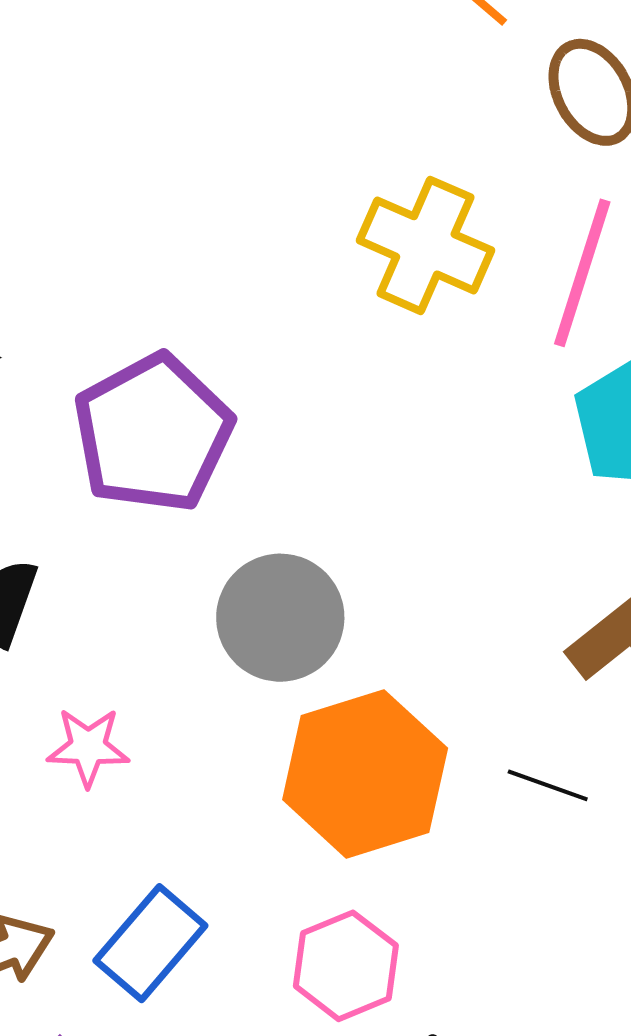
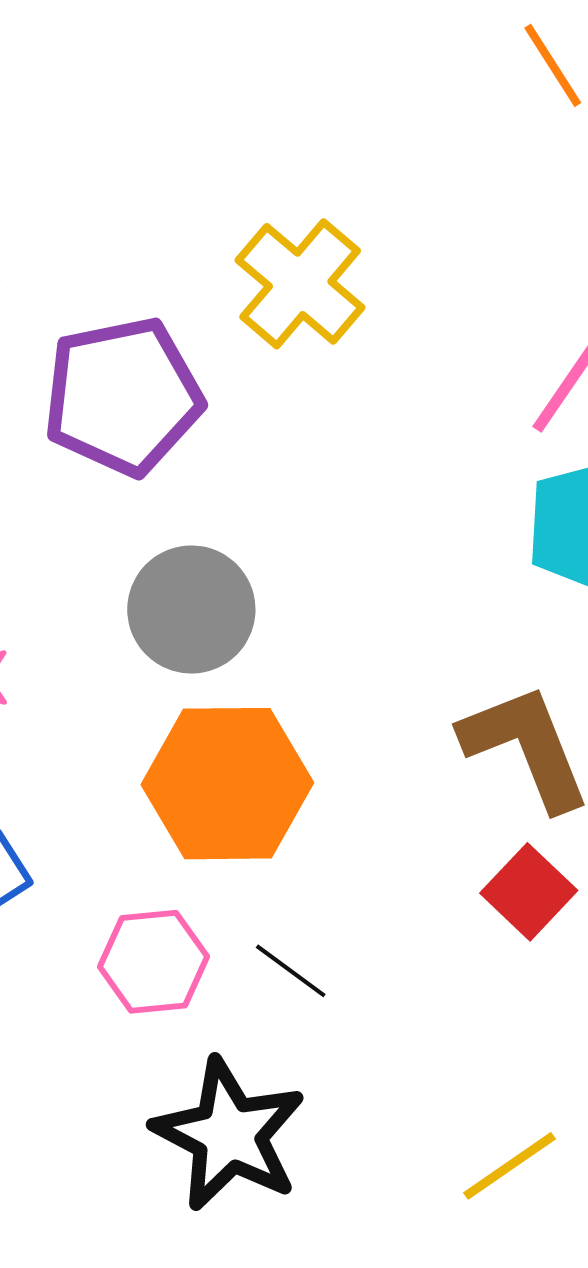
yellow cross: (425, 245) -> (300, 284), moved
black line: (548, 785) -> (291, 971), moved

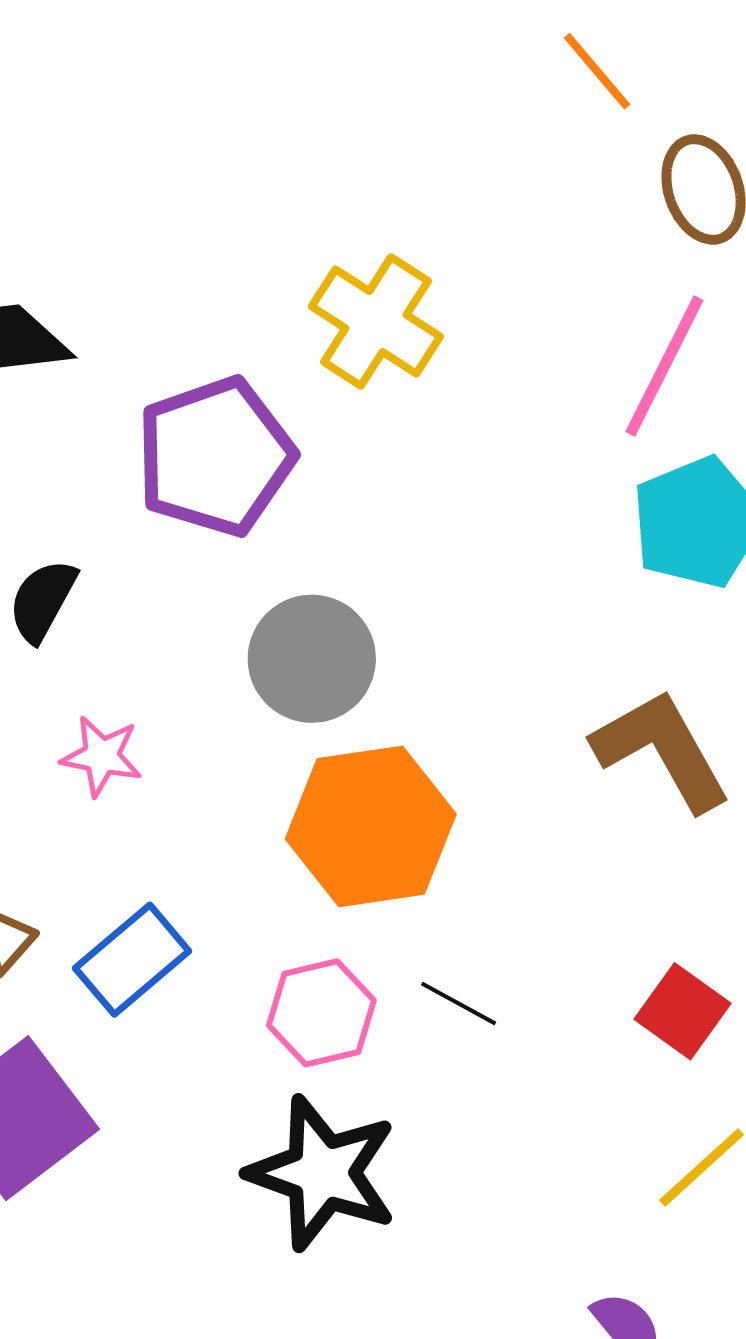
red square: (529, 892) -> (682, 1011), moved
black star: (229, 1135) -> (322, 1173), moved

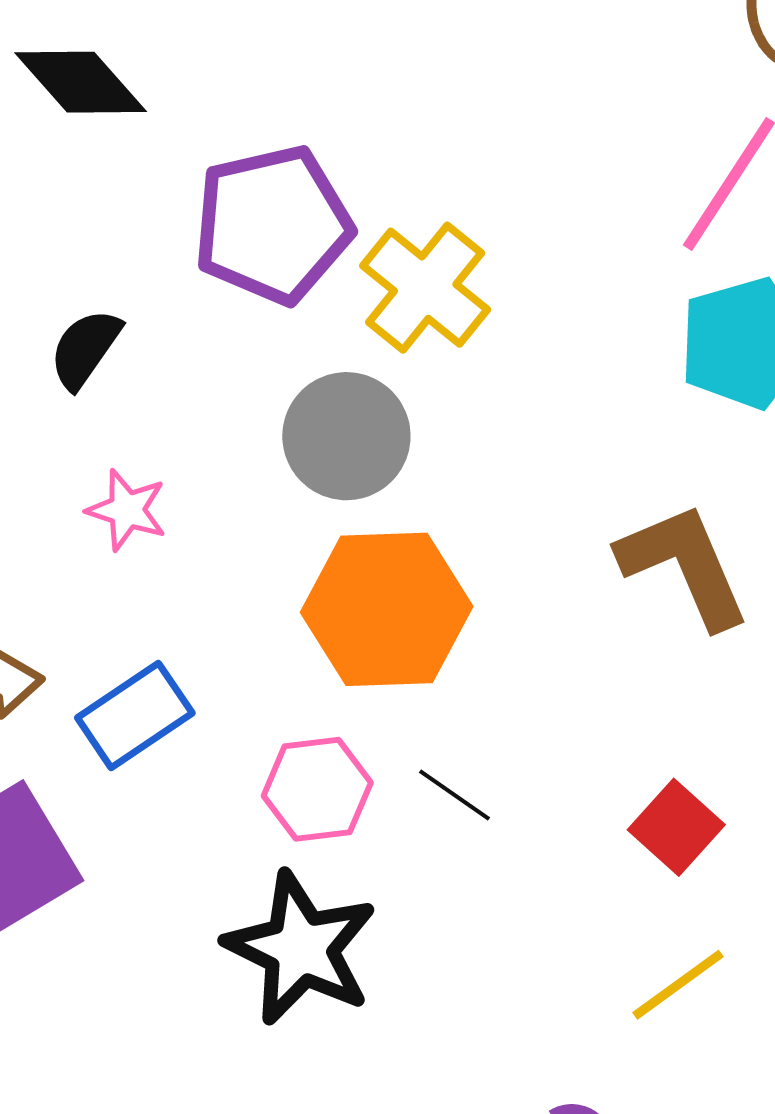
yellow cross: (376, 321) -> (425, 288), moved

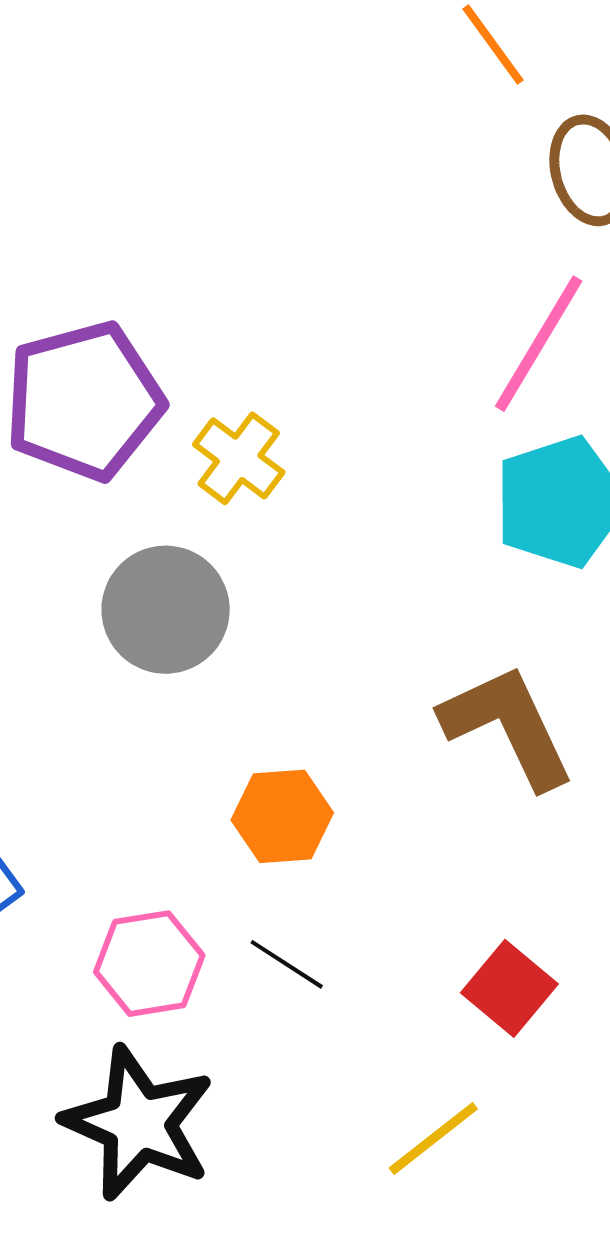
yellow cross: (425, 288) -> (239, 458), size x0.7
orange hexagon: (387, 609) -> (282, 816), moved, size x0.6
yellow line: (678, 985) -> (433, 1138), moved

